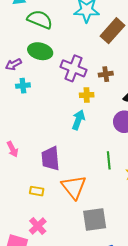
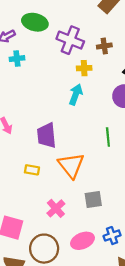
gray square: (95, 220) -> (93, 200), size x0.7
pink cross: (38, 226) -> (56, 208), moved

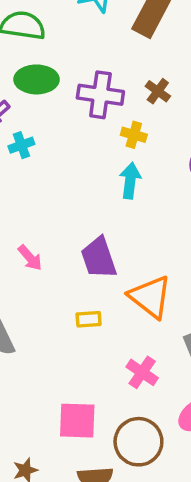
brown cross: (104, 46) -> (158, 91), turned -32
yellow cross: (84, 68) -> (134, 135), turned 32

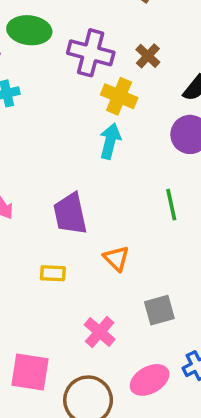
yellow cross: (134, 135) -> (119, 96), size x1.4
orange triangle: (150, 297) -> (116, 258), size x0.6

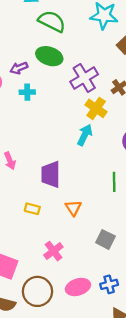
purple cross: (91, 53) -> (84, 78), turned 32
gray square: (159, 310) -> (105, 239), moved, turned 30

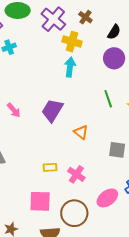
purple trapezoid: (51, 174) -> (52, 110), turned 50
yellow rectangle: (32, 209) -> (50, 167), moved

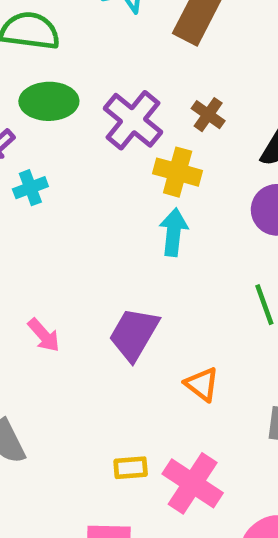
pink cross: (76, 174) -> (193, 483), size x1.4

